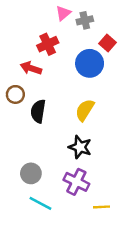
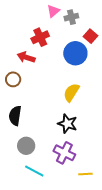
black semicircle: (38, 111) -> (15, 116), moved

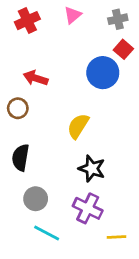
gray cross: (71, 17) -> (118, 19), moved
red cross: (40, 37) -> (27, 21), moved
yellow semicircle: (71, 92) -> (78, 126), moved

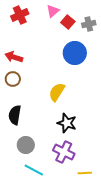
gray cross: (118, 19) -> (89, 24), moved
red square: (123, 49) -> (68, 22), moved
red arrow: (36, 78) -> (14, 57), moved

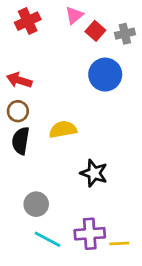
yellow semicircle: (57, 92) -> (63, 129), moved, turned 48
black semicircle: (15, 115) -> (21, 141), moved
purple cross: (64, 152) -> (90, 234), moved, turned -30

